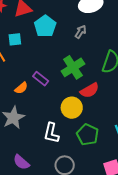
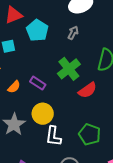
orange semicircle: (21, 88) -> (14, 87), moved
yellow circle: (72, 108) -> (43, 114), moved

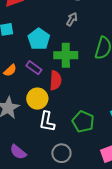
cyan pentagon: (37, 30) -> (39, 39), moved
green cross: (69, 69) -> (66, 55), turned 35
red semicircle: (87, 90) -> (55, 80), moved, turned -54

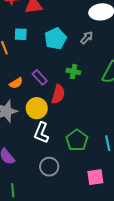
cyan pentagon: (39, 39) -> (56, 39), moved
green cross: (66, 55) -> (73, 72), size x0.6
orange semicircle: (10, 70) -> (16, 83), moved

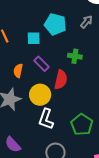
cyan square: (21, 34) -> (34, 38), moved
cyan pentagon: (56, 39) -> (55, 24), turned -30
orange semicircle: (16, 83) -> (18, 71), turned 136

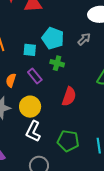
green cross: (75, 56) -> (57, 63), moved
red semicircle: (61, 80) -> (69, 96), moved
green pentagon: (82, 125) -> (68, 141), turned -30

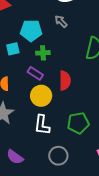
gray arrow: (84, 39) -> (61, 21), turned -72
purple rectangle: (35, 76) -> (35, 73), moved
yellow circle: (30, 107) -> (41, 96), moved

